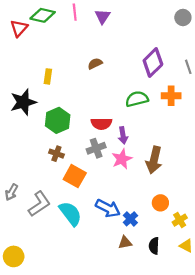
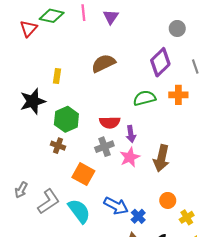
gray circle: (183, 17) -> (177, 28), moved
brown semicircle: (95, 64) -> (103, 63), size x1.6
brown cross: (56, 154) -> (58, 146), moved

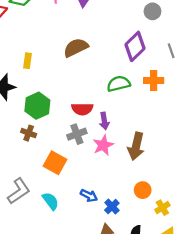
blue arrow: (116, 206) -> (89, 196), size x0.7
cyan semicircle: (79, 211) -> (51, 201), size x0.7

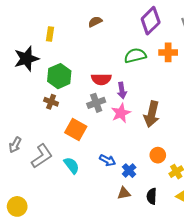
brown semicircle: (76, 48) -> (95, 22), size x0.6

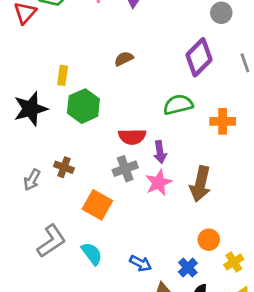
orange cross: (168, 52) -> (223, 121), moved
green hexagon: (59, 76) -> (83, 106), moved
gray arrow: (15, 145) -> (32, 180), moved
blue arrow: (107, 160) -> (141, 263), moved
blue cross: (129, 171) -> (188, 268), moved

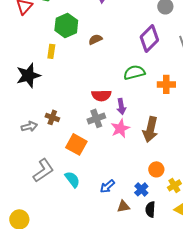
green hexagon: (83, 106) -> (66, 25), moved
gray arrow: (32, 180) -> (29, 126), turned -133
blue arrow: (141, 263) -> (107, 186), turned 112

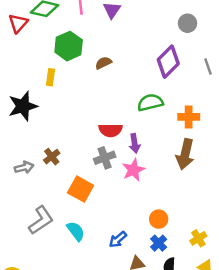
brown cross: (52, 117) -> (52, 157), turned 32
brown arrow: (150, 129) -> (185, 154), moved
orange circle: (156, 169) -> (159, 219), moved

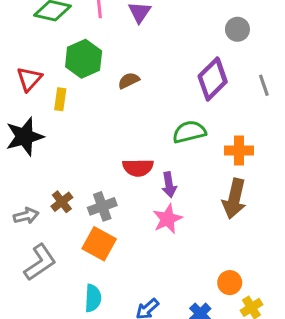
red triangle: (18, 23) -> (29, 79), moved
gray cross: (105, 158) -> (102, 206), moved
orange circle: (159, 219) -> (230, 283), moved
gray L-shape: (41, 220) -> (40, 262), moved
cyan semicircle: (76, 231) -> (93, 298), turned 40

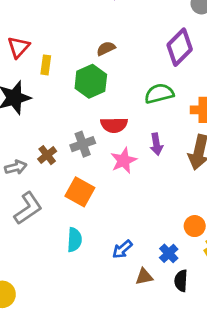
green hexagon: (84, 59) -> (91, 81), moved
purple arrow: (169, 185) -> (156, 144), moved
gray cross: (102, 206) -> (83, 144), moved
pink star: (168, 219) -> (124, 161), moved

